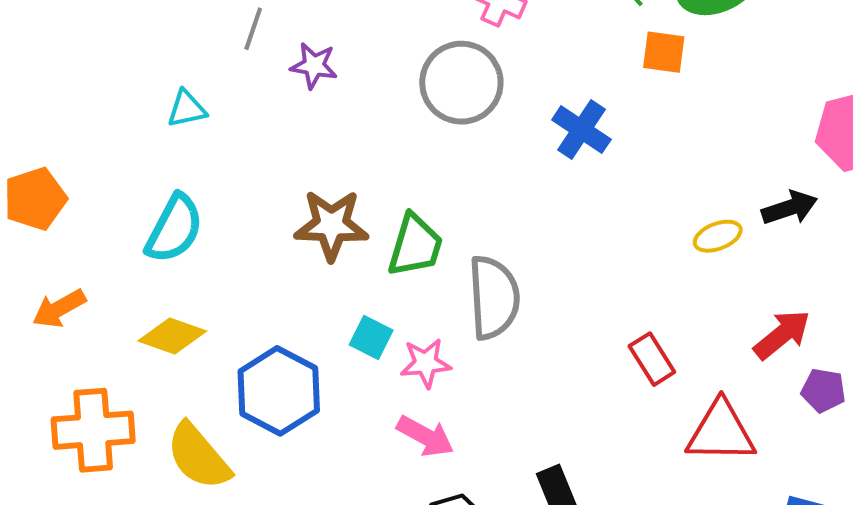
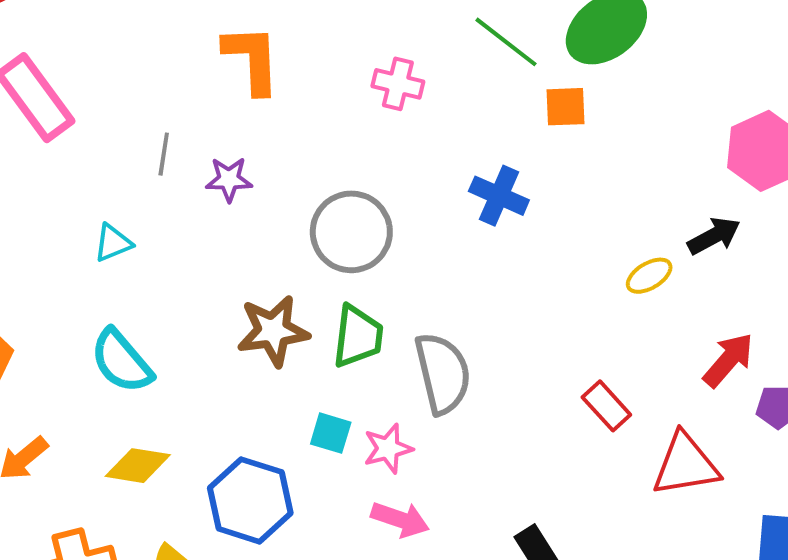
gray circle: (461, 83) -> (351, 232), moved
cyan semicircle: (174, 229) -> (121, 361), turned 122

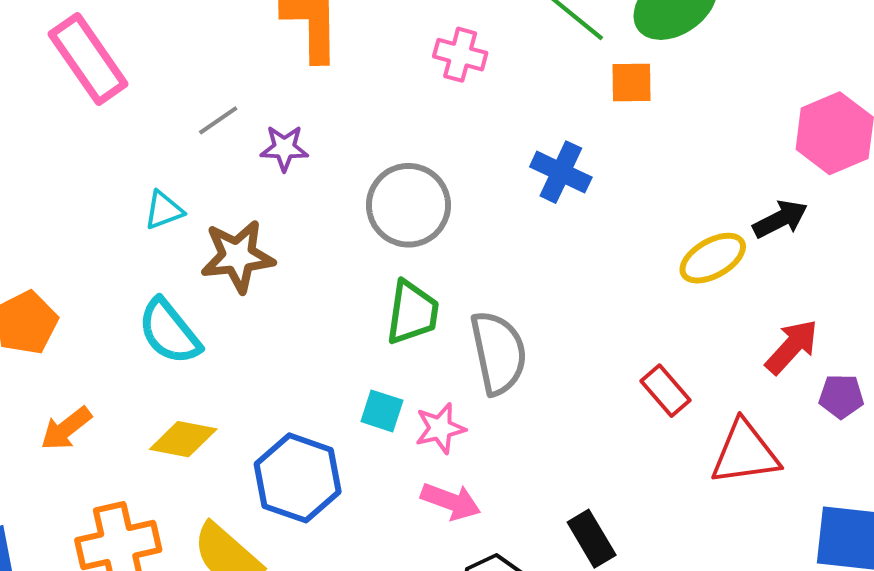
gray line: (164, 154) -> (218, 120), turned 45
yellow ellipse: (649, 276) -> (713, 258), size x1.4
brown star: (273, 331) -> (238, 256), moved

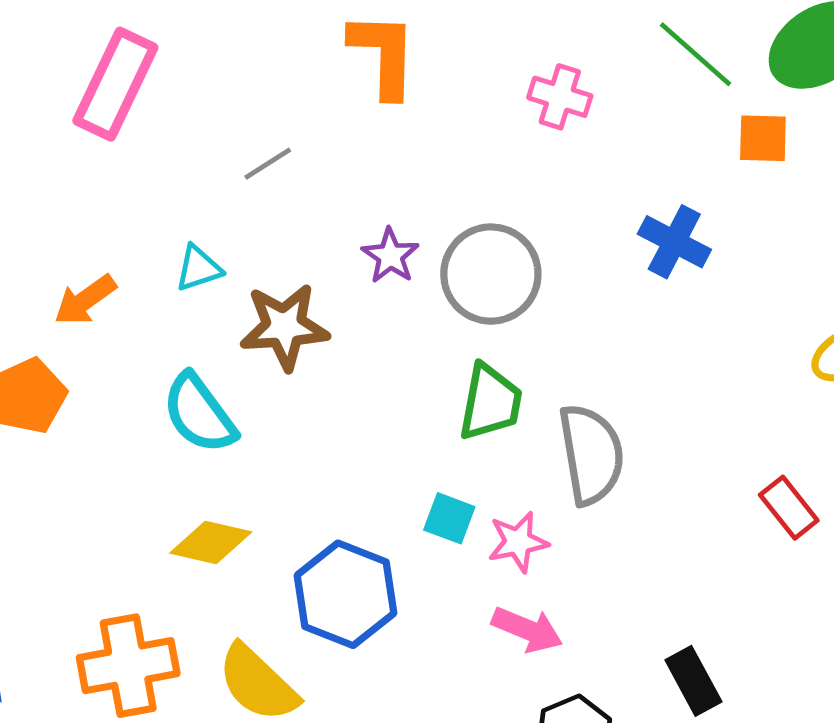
pink rectangle: (88, 59) -> (115, 84), turned 58
purple star: (284, 148) -> (390, 256), moved, turned 30
orange arrow: (66, 429) -> (85, 300), moved

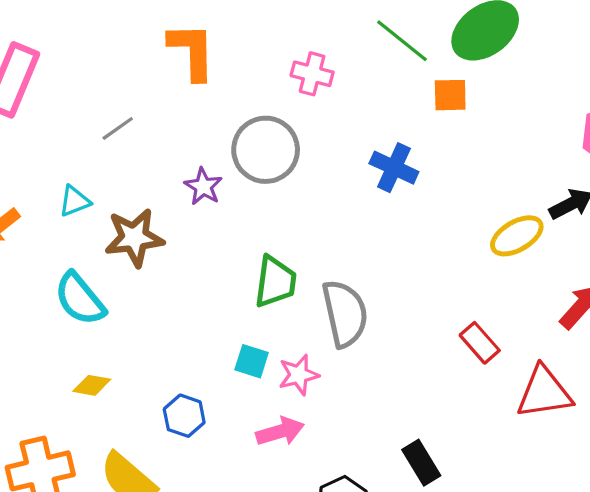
gray circle: (491, 274) -> (266, 150), moved
yellow diamond: (211, 542) -> (92, 385), size x0.7
blue hexagon: (345, 594) -> (184, 416), size x0.6
pink arrow: (527, 630) -> (280, 432), moved, turned -36

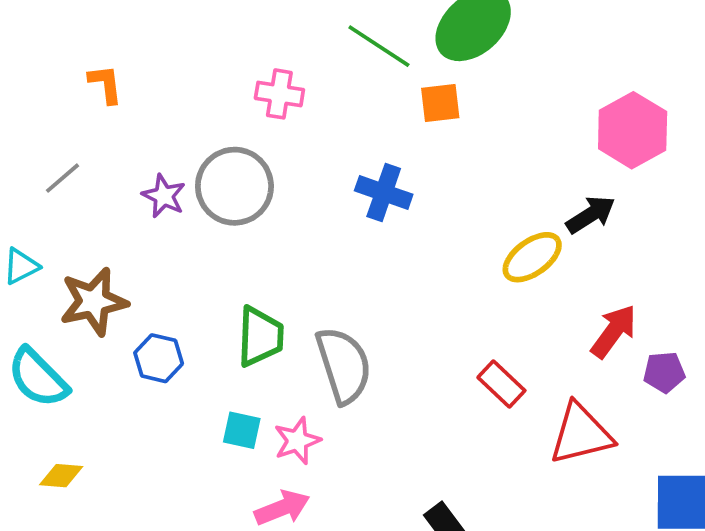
orange L-shape: (192, 51) -> (105, 84), moved, size x0.6
purple star: (203, 186) -> (164, 196), moved
blue hexagon: (184, 416) -> (159, 358), moved

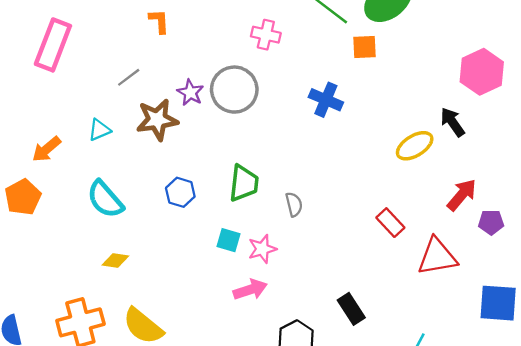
black arrow: (591, 215) -> (452, 122), turned -96
brown star: (94, 302) -> (157, 120), moved
gray semicircle: (344, 365) -> (294, 204), size x0.5

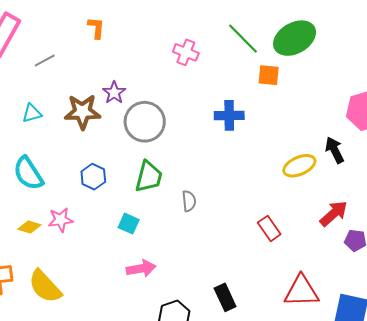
gray line: (129, 77) -> (45, 61), moved
gray circle: (234, 90) -> (145, 122), moved
blue cross: (326, 100) -> (229, 115), turned -32
pink star: (262, 249) -> (61, 220), moved
red triangle: (437, 257) -> (301, 291), moved

